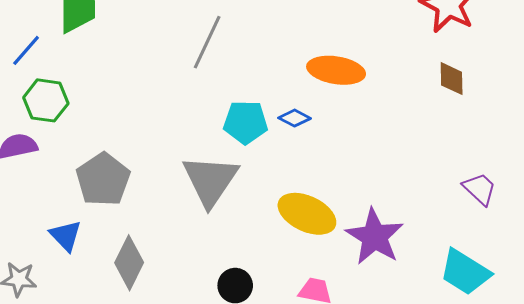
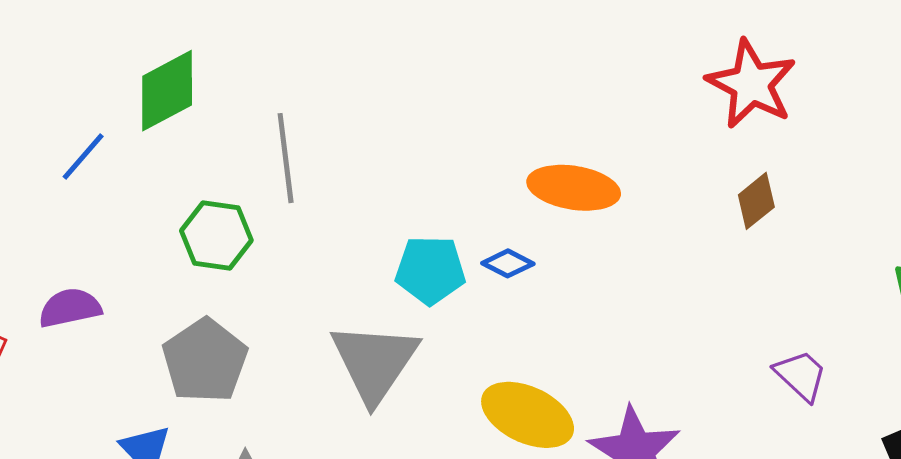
gray line: (207, 42) -> (286, 158), moved, turned -32
brown diamond: (452, 79) -> (756, 201), turned 52
green hexagon: (46, 100) -> (216, 235), moved

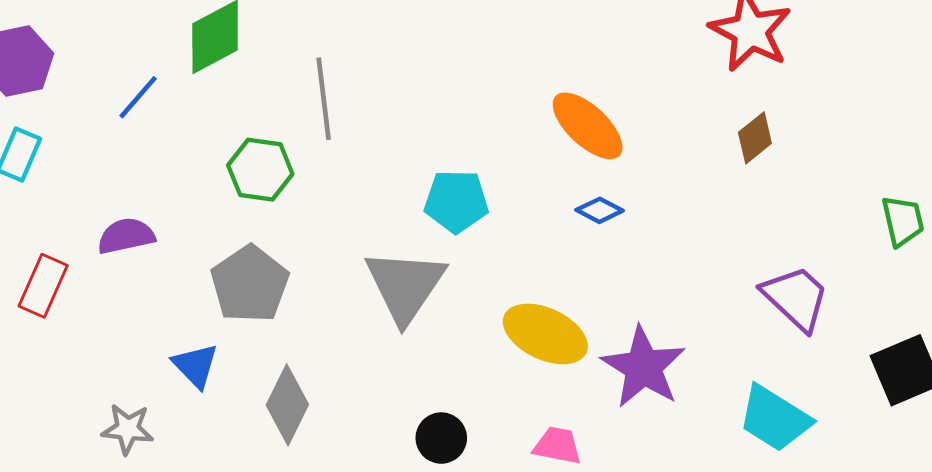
orange ellipse: (574, 188) -> (588, 126), turned 34
blue diamond: (508, 263) -> (600, 210), moved
purple trapezoid: (801, 375) -> (796, 298), size x1.4

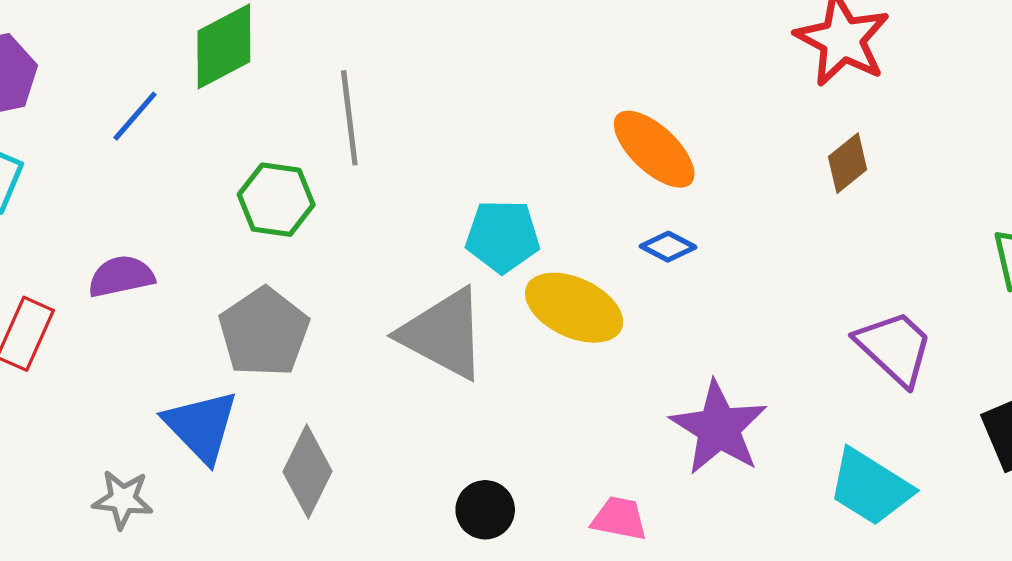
gray triangle: (405, 286) -> (443, 334), turned -36
yellow ellipse: (545, 334) -> (574, 308), moved
blue triangle: (195, 366) -> (201, 426), size x1.4

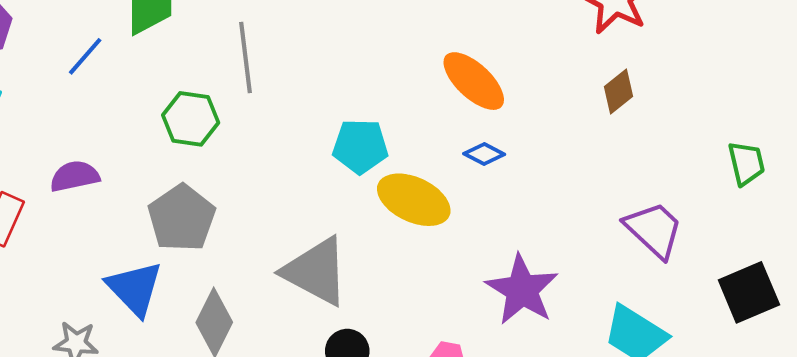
gray triangle: (443, 334) -> (316, 271), moved

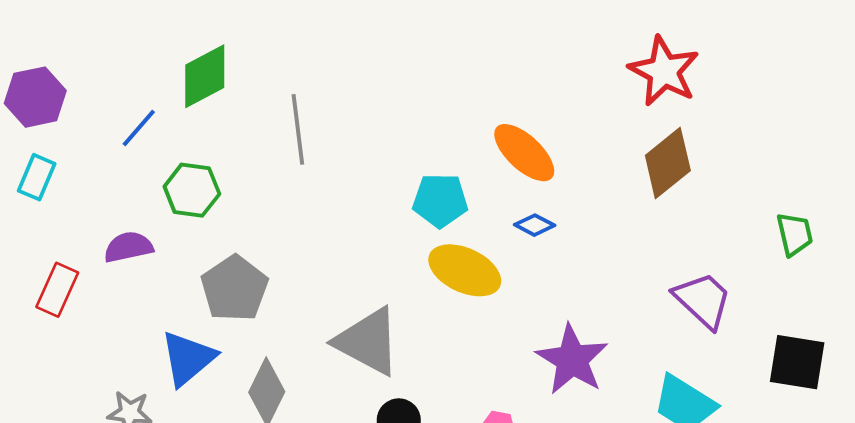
brown diamond: (619, 91) -> (668, 163), size x1.6
green hexagon: (191, 119) -> (192, 190), moved
cyan pentagon: (360, 146) -> (440, 200), moved
blue triangle: (135, 288) -> (188, 358), turned 34
black square: (749, 292) -> (797, 362), turned 32

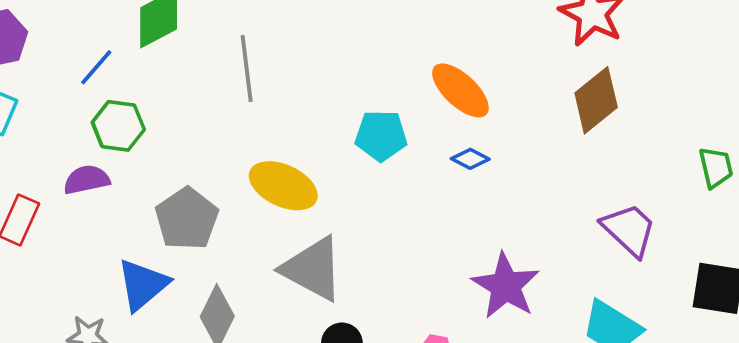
green hexagon: (192, 190) -> (118, 126), moved
yellow ellipse: (465, 270) -> (283, 186), moved

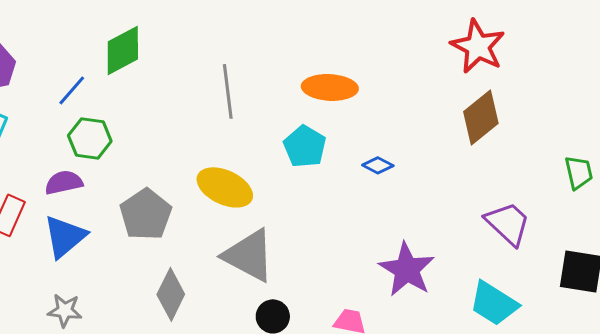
gray line: (247, 68) -> (228, 91), moved
orange ellipse: (460, 90) -> (330, 87), moved, turned -40
cyan pentagon: (381, 136) -> (305, 146), turned 30
blue triangle: (143, 285) -> (65, 236), moved

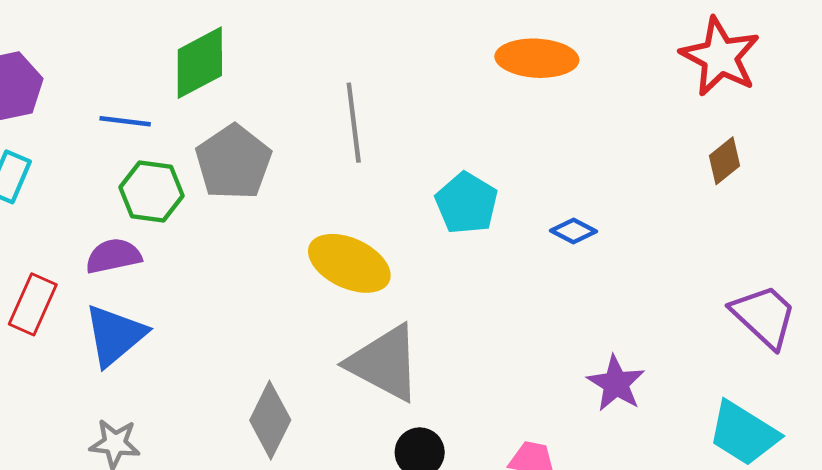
orange ellipse: (330, 87) -> (537, 58), moved
blue line: (72, 90) -> (125, 121), turned 56
brown diamond: (481, 117) -> (724, 161), size x0.6
gray pentagon: (146, 214) -> (234, 162), moved
purple star: (407, 269) -> (616, 383), size x0.7

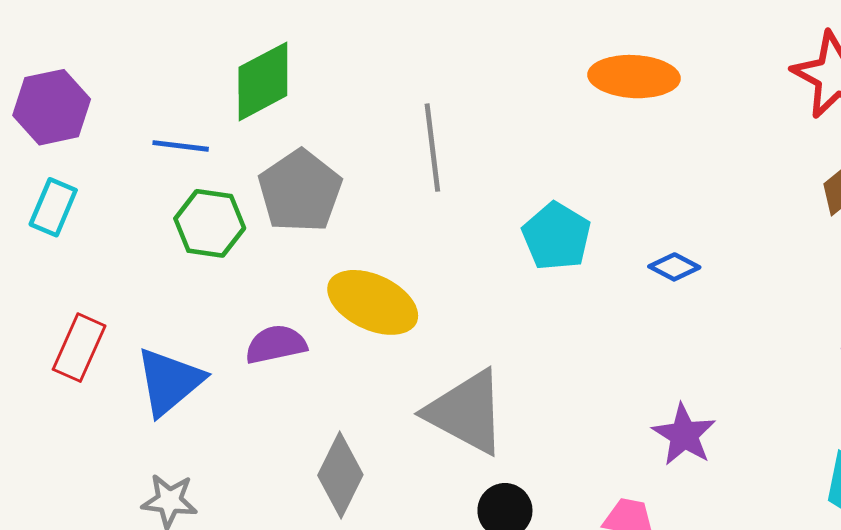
purple semicircle: (113, 256) -> (276, 344), moved
yellow ellipse: (349, 263) -> (373, 302), moved
purple star: (616, 383) -> (684, 435), moved

